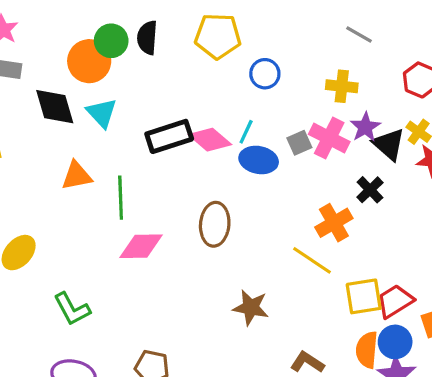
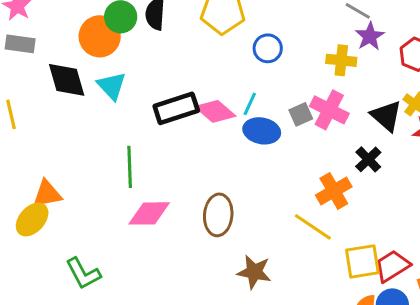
purple star: (365, 127) -> (370, 36), moved
orange triangle: (77, 176) -> (47, 194), moved
brown ellipse: (215, 224) -> (218, 215), moved

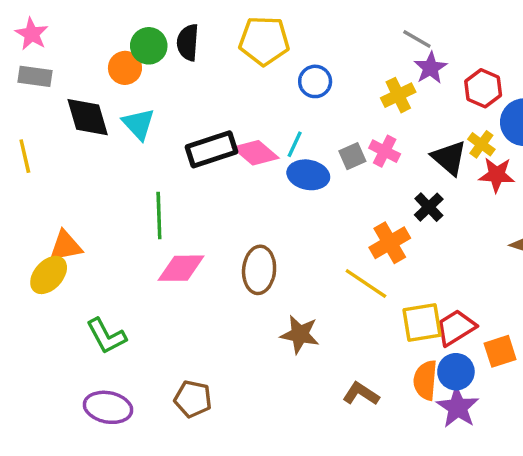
orange circle: (100, 36) -> (125, 68), size x0.7
yellow cross: (341, 60) -> (398, 95), turned -32
pink cross: (329, 110) -> (385, 151), size x0.7

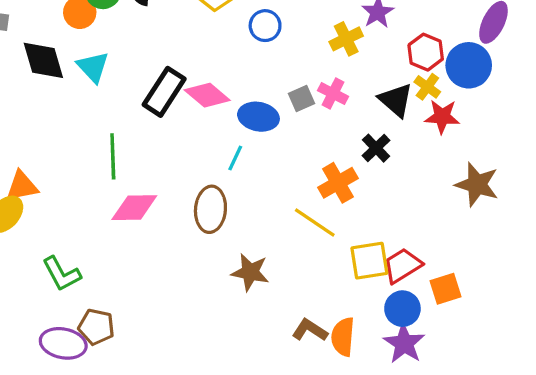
red hexagon: (483, 88) -> (426, 52), moved
cyan line: (295, 144) -> (235, 158), moved
black rectangle: (212, 149) -> (164, 92), turned -39
orange semicircle: (425, 380) -> (343, 337), moved
brown pentagon: (193, 399) -> (96, 327), moved

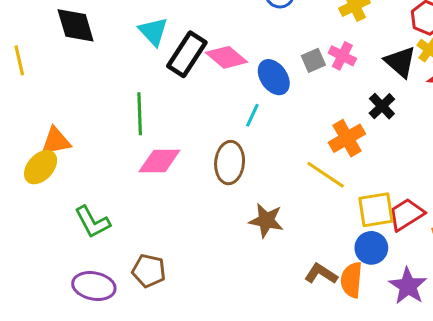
cyan triangle: (93, 67) -> (153, 31), moved
blue ellipse: (258, 117) -> (274, 77), turned 44
blue circle: (402, 309) -> (371, 248), moved
brown pentagon: (96, 327) -> (149, 271), moved

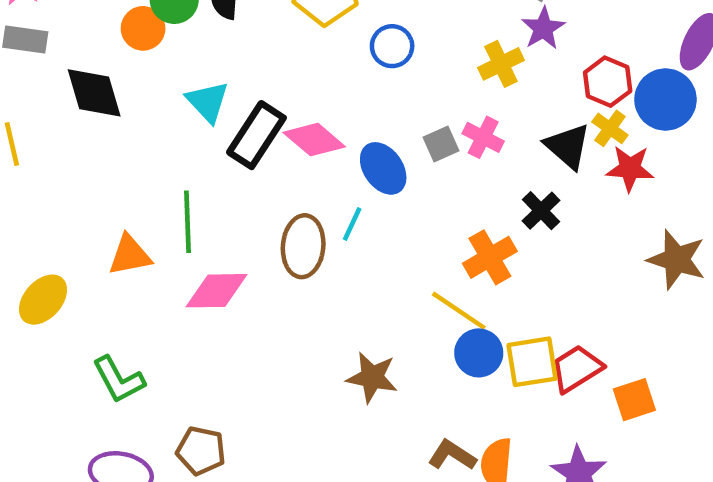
orange triangle: (56, 141) -> (130, 255), moved
brown ellipse: (230, 163) -> (303, 246), moved
blue circle: (371, 248) -> (479, 353), moved

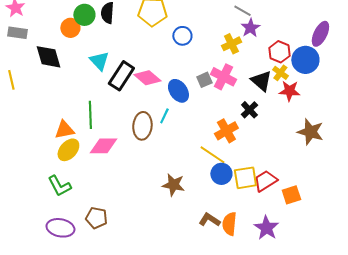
pink cross: (483, 137) -> (223, 77), size x1.4
yellow ellipse: (43, 300) -> (68, 150), moved

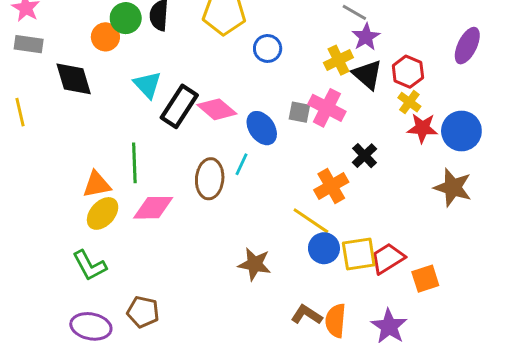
blue circle: (305, 60) -> (461, 131), moved
gray square: (204, 80) -> (299, 112), turned 35
black triangle: (261, 81) -> (367, 75), moved

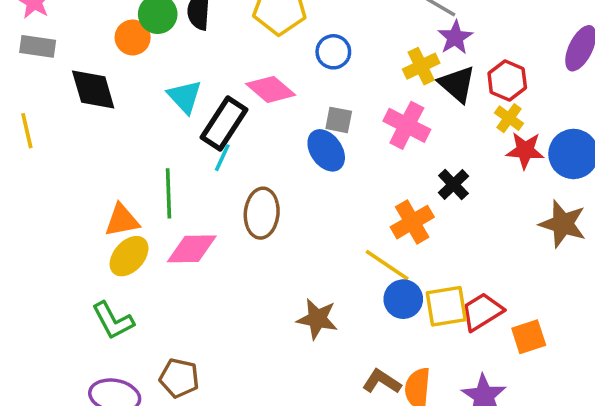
pink diamond: (217, 109) -> (271, 89), moved
gray square: (299, 112) -> (339, 120), moved
cyan line: (241, 164) -> (222, 158), moved

